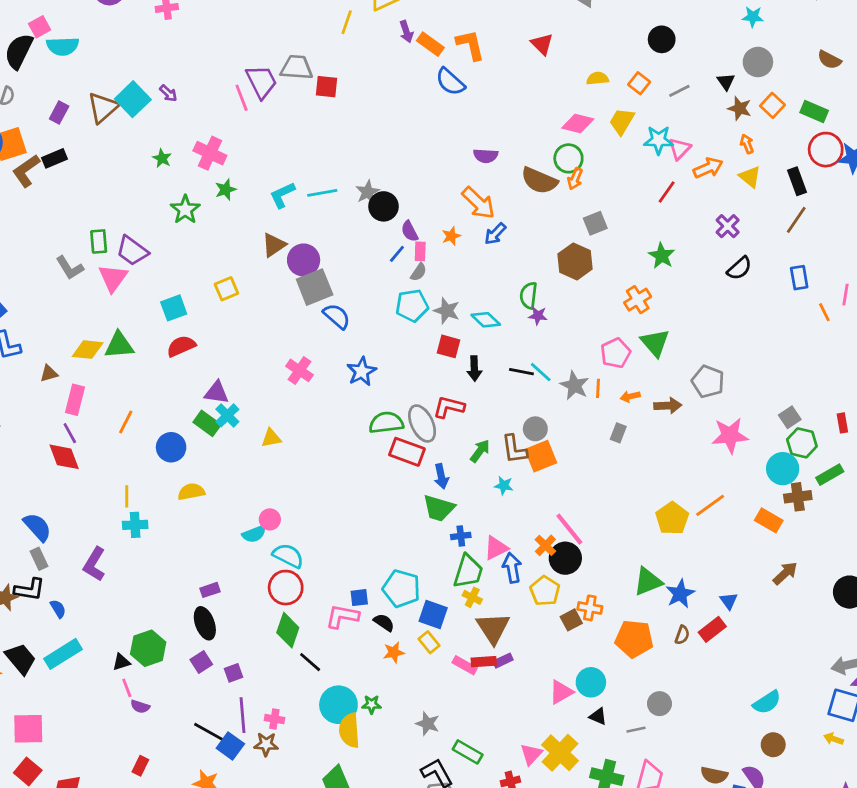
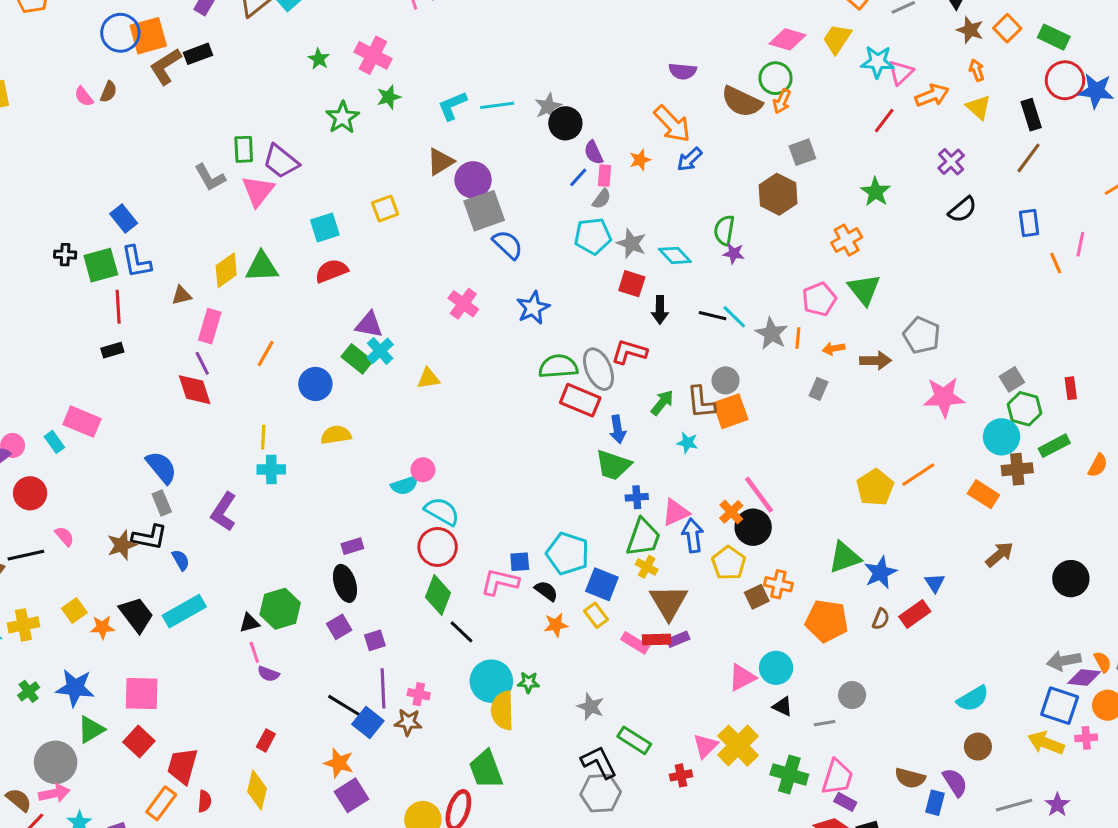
yellow diamond: (88, 350) -> (226, 270), turned -44
yellow arrow: (834, 739) -> (1046, 743), size x1.6

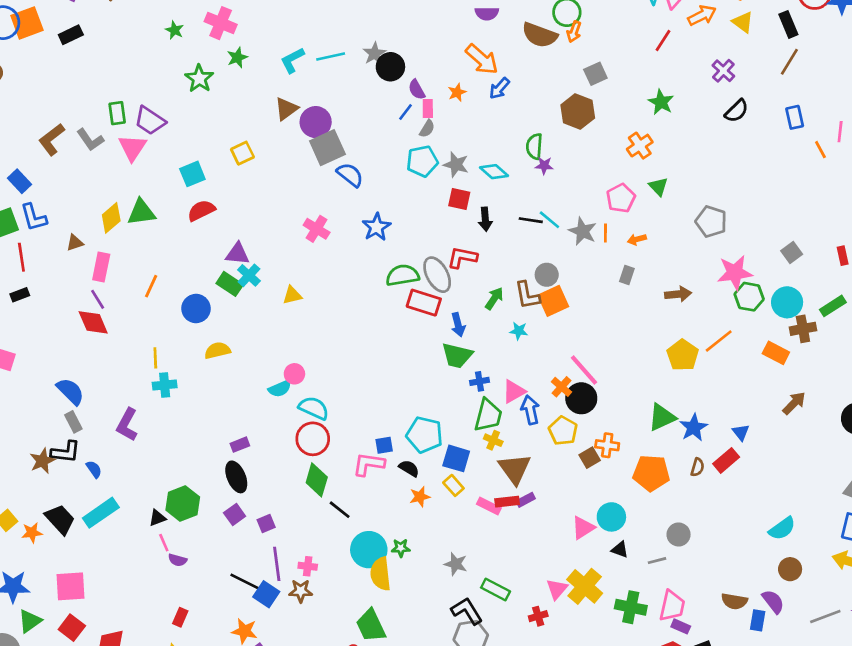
brown L-shape: (166, 66) -> (52, 139), moved
green triangle: (864, 289) -> (658, 187), size x0.7
brown arrow: (875, 361) -> (678, 294), moved
green hexagon: (1024, 409) -> (749, 297), moved

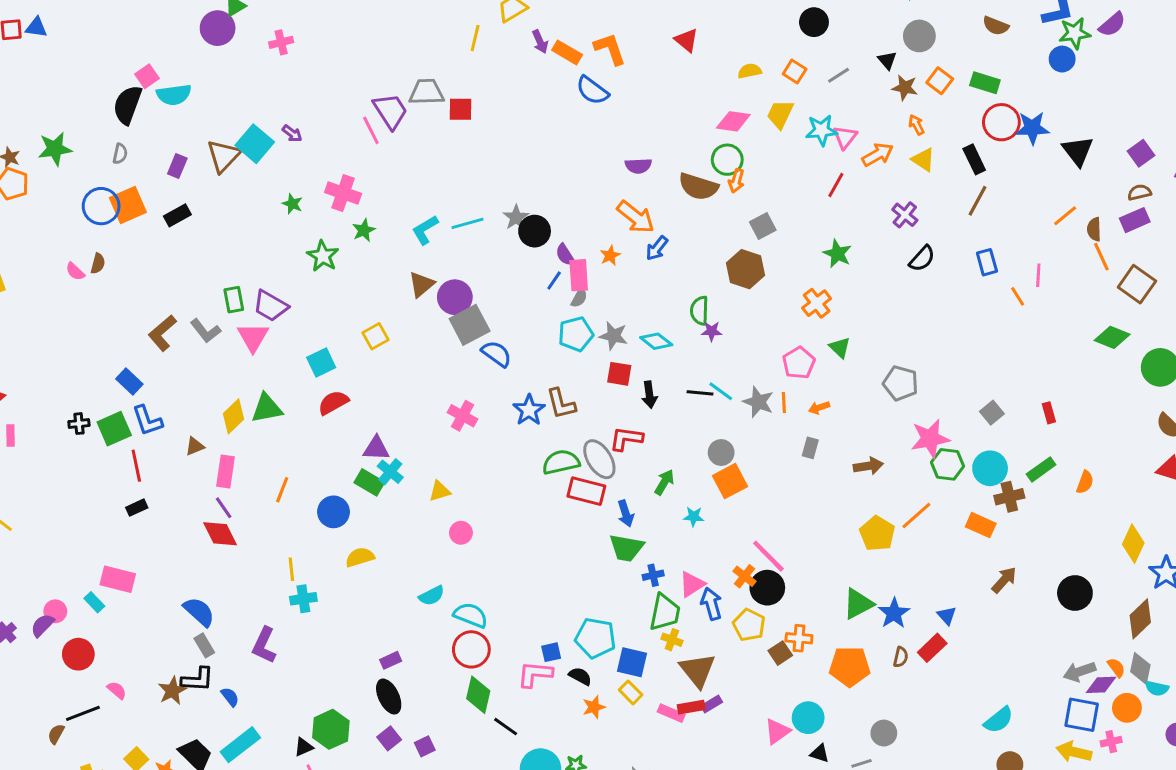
pink rectangle: (428, 109) -> (579, 275), size x1.5
brown L-shape: (527, 295) -> (561, 404), moved
pink circle: (294, 374) -> (461, 533), moved

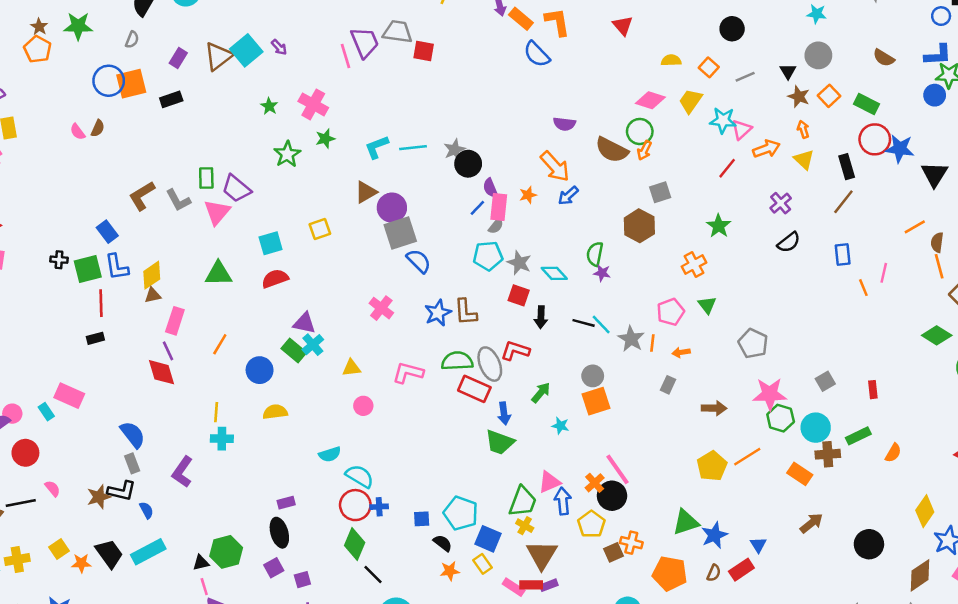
yellow diamond: (234, 416) -> (152, 275), moved
blue cross: (653, 575) -> (379, 507), moved
pink L-shape: (535, 674) -> (408, 373), moved

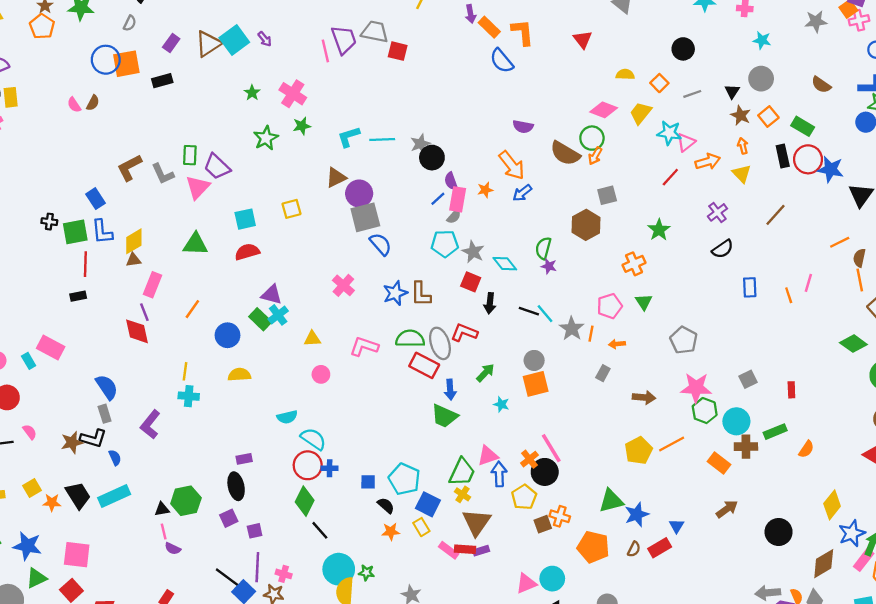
black rectangle: (847, 167) -> (783, 156), moved
blue rectangle: (843, 255) -> (750, 287), moved

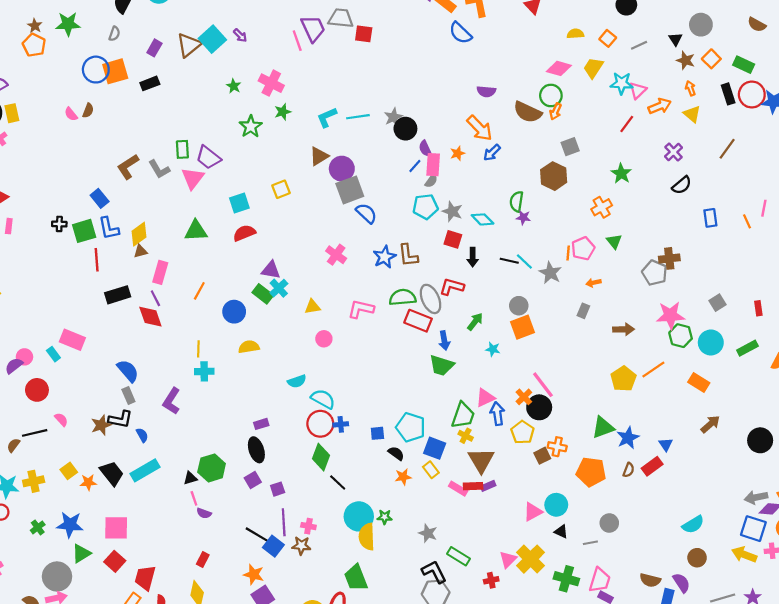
black rectangle: (78, 296) -> (118, 295), moved, size x1.6
orange line: (591, 334) -> (568, 253), moved
brown cross: (746, 447) -> (669, 258), moved

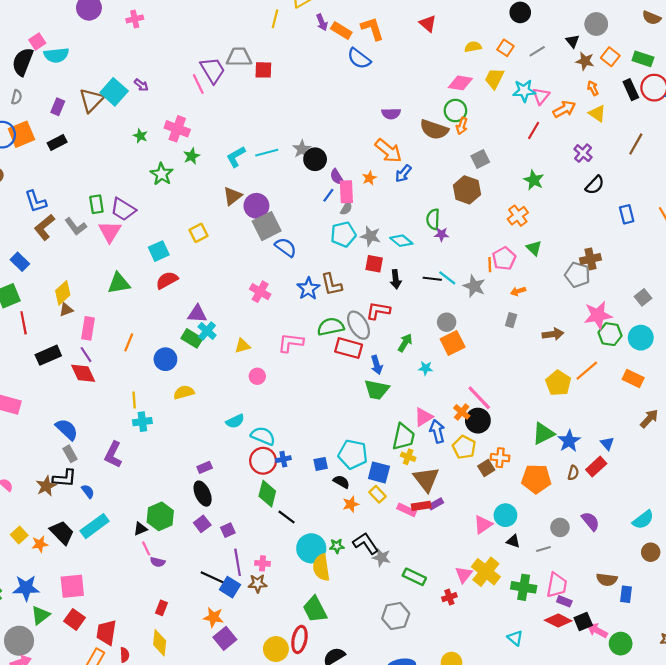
blue L-shape: (109, 228) -> (36, 201), moved
black L-shape: (434, 572) -> (366, 543), moved
purple semicircle: (681, 583) -> (590, 521), moved

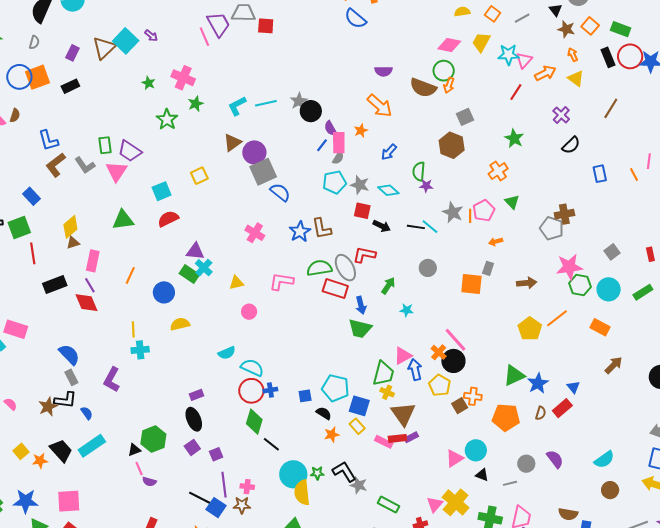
blue arrow: (403, 174) -> (389, 152), moved
black arrow: (396, 279) -> (382, 226), turned -60
gray star: (474, 286) -> (453, 212), moved
orange square: (453, 343) -> (471, 284), moved, turned 30

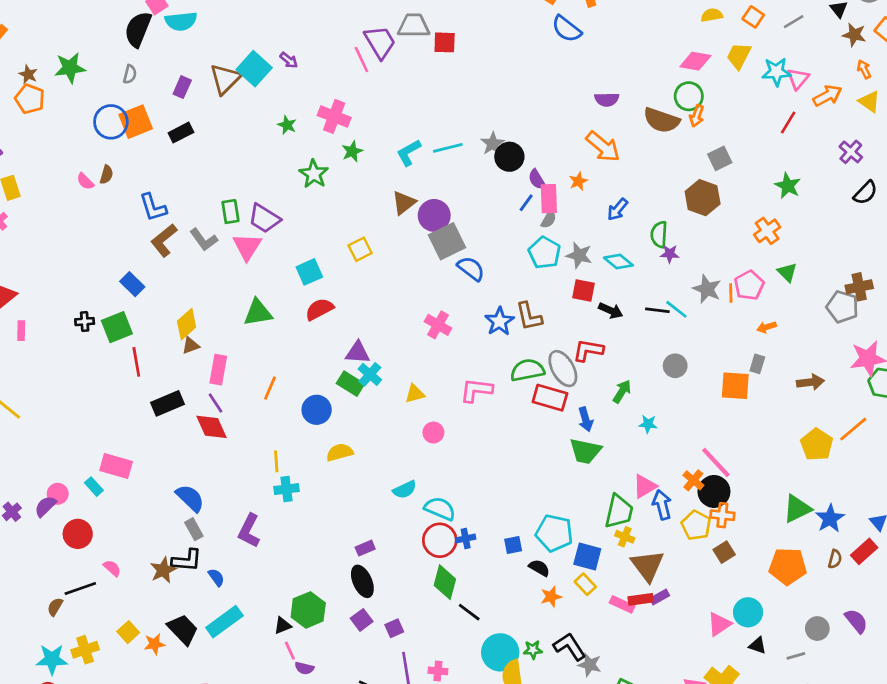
cyan pentagon: (334, 182) -> (545, 253), turned -30
orange cross: (473, 396) -> (722, 515), moved

